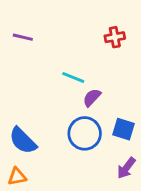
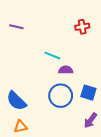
purple semicircle: (92, 98) -> (66, 70), turned 48
orange triangle: (17, 177) -> (20, 127), moved

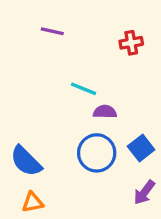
purple line: (16, 27) -> (52, 31), moved
blue square: (88, 93) -> (141, 148), turned 35

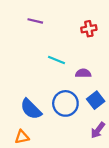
purple semicircle: (105, 112) -> (83, 73), moved
blue semicircle: (26, 161) -> (31, 109), moved

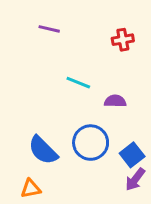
blue square: (96, 100) -> (132, 155), moved

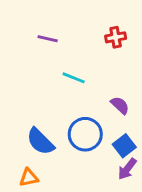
purple line: (49, 29) -> (48, 39), moved
purple semicircle: (115, 101) -> (120, 105), moved, turned 42

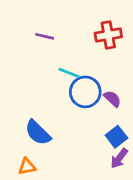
red cross: (116, 37) -> (108, 35), size x1.4
blue circle: (85, 134) -> (85, 92), moved

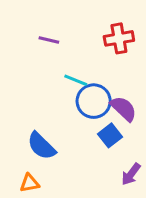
purple semicircle: (112, 99) -> (123, 109), size x1.4
blue square: (116, 137) -> (110, 135), moved

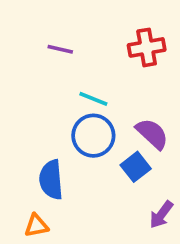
blue circle: (94, 101) -> (93, 136), moved
blue semicircle: (41, 146) -> (51, 180), turned 40

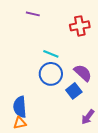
purple line: (60, 49) -> (33, 14), moved
blue semicircle: (51, 180) -> (20, 107), moved

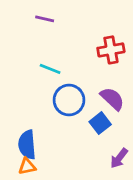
red cross: (80, 26) -> (111, 50), moved
cyan line: (51, 54) -> (50, 69), moved

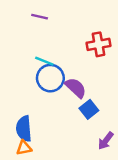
purple semicircle: (112, 99) -> (76, 88), moved
blue circle: (69, 100) -> (50, 78), moved

